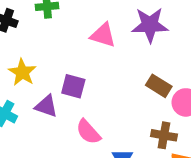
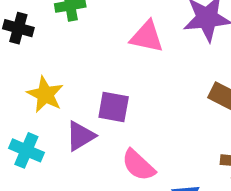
purple triangle: (46, 106) -> (80, 136), turned -45

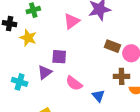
pink triangle: (147, 37) -> (72, 21), turned -42
yellow star: (45, 94) -> (28, 38), moved

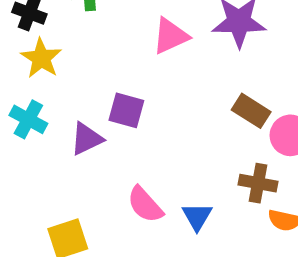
yellow star: (28, 38) -> (41, 58), moved
cyan cross: (20, 82) -> (28, 119), moved
pink semicircle: (74, 83) -> (145, 205), moved

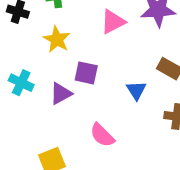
yellow star: (41, 58) -> (57, 39), moved
blue triangle: (197, 217) -> (136, 90), moved

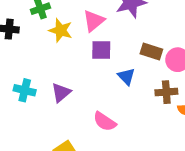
yellow star: (57, 39) -> (61, 30), moved
purple square: (86, 73) -> (101, 50), moved

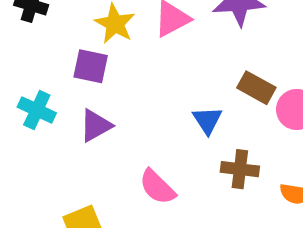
purple square: (101, 50) -> (91, 66), moved
brown cross: (166, 92) -> (240, 169), moved

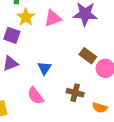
blue triangle: (207, 120) -> (44, 68), moved

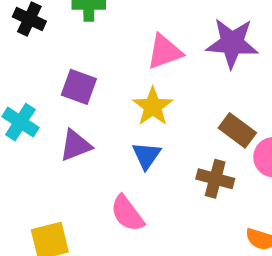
yellow star: (26, 17) -> (153, 107), moved
brown cross: (75, 93) -> (215, 179), moved

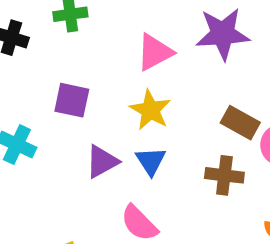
purple triangle: (76, 145) -> (102, 162), moved

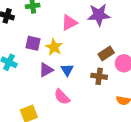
yellow star: (150, 110) -> (54, 47), moved
brown rectangle: (240, 123) -> (106, 53), turned -63

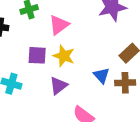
pink triangle: (69, 23) -> (59, 25), moved
blue triangle: (67, 70) -> (102, 75), moved

